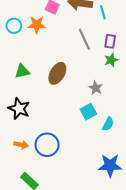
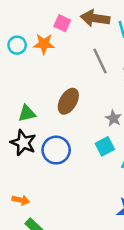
green triangle: (22, 71) -> (27, 113), moved
orange arrow: (21, 145) -> (21, 200), moved
blue circle: (47, 145) -> (56, 150), moved

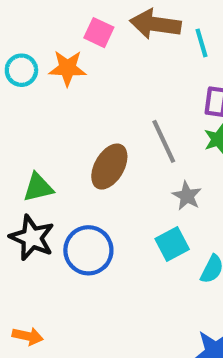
gray line: (100, 61) -> (164, 141), moved

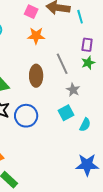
orange star: (67, 68) -> (36, 36), moved
brown ellipse: (109, 167) -> (36, 76), turned -30

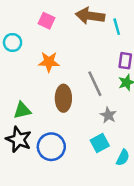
pink square: (31, 12) -> (46, 21), moved
orange star: (36, 36) -> (49, 62), moved

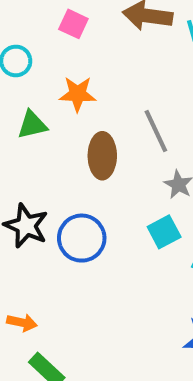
green triangle: (22, 110) -> (32, 125), moved

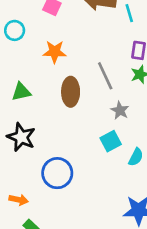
green triangle: (32, 125) -> (21, 92), moved
blue circle: (82, 238) -> (57, 173), moved

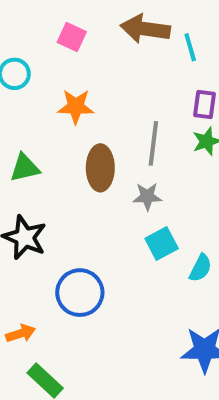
gray line: (105, 76) -> (153, 143), turned 32
gray star: (120, 110) -> (147, 196), moved, turned -30
orange arrow: (19, 200) -> (21, 333), turned -30

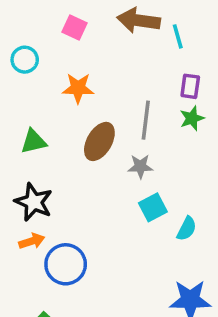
brown ellipse: (100, 168) -> (99, 141), turned 30
blue circle: (80, 293) -> (66, 264), moved
orange arrow: (21, 333) -> (32, 241), moved

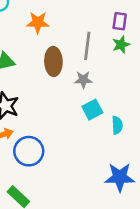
brown ellipse: (99, 141) -> (53, 61), turned -32
cyan semicircle: (187, 229) -> (117, 125), turned -30

